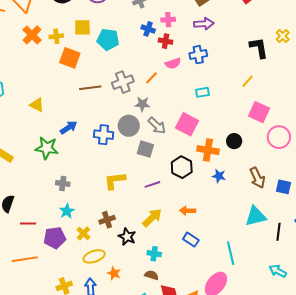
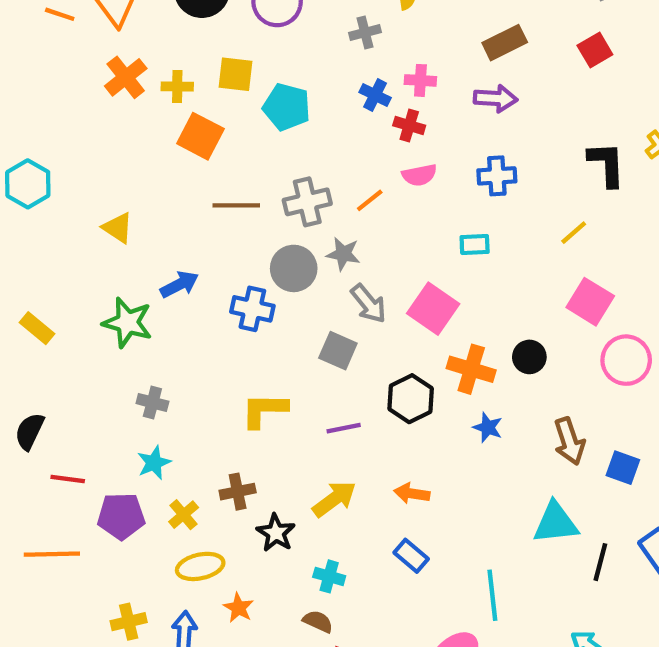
blue cross: (198, 55) -> (497, 176), moved
gray circle: (129, 126) -> (294, 268), moved

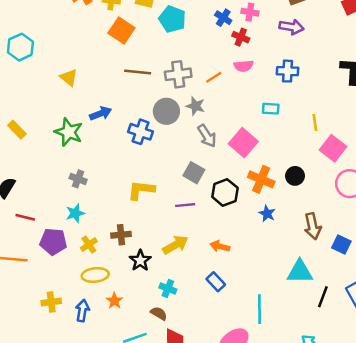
yellow line: (574, 233) -> (315, 123), moved, turned -63
gray square: (338, 351) -> (194, 173), moved

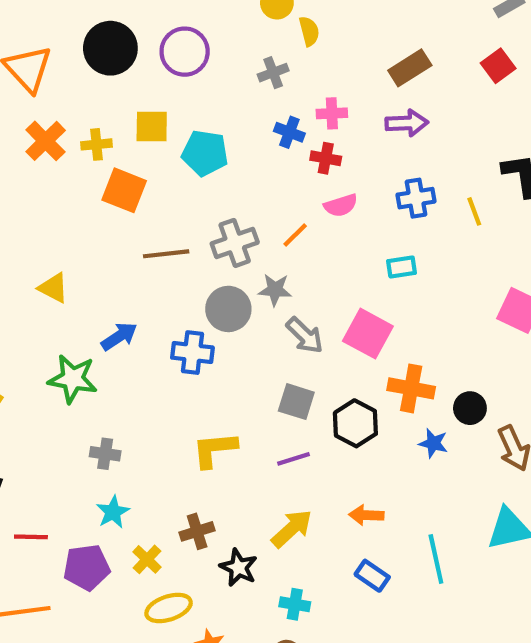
yellow line: (315, 123) -> (474, 211), moved
black circle: (295, 176) -> (470, 408), moved
cyan line: (260, 309) -> (436, 559), moved

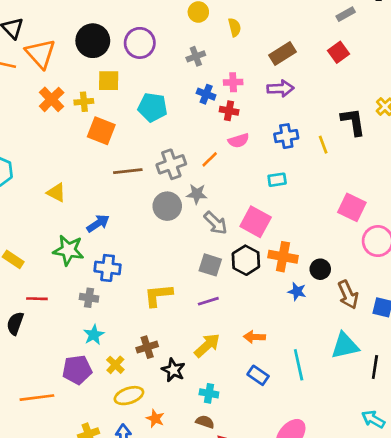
yellow semicircle: (309, 31) -> (235, 27), moved
yellow square: (152, 126) -> (109, 81), moved
blue cross: (192, 353) -> (108, 268), moved
black hexagon: (355, 423) -> (246, 260), moved
red line: (31, 537) -> (37, 299), moved

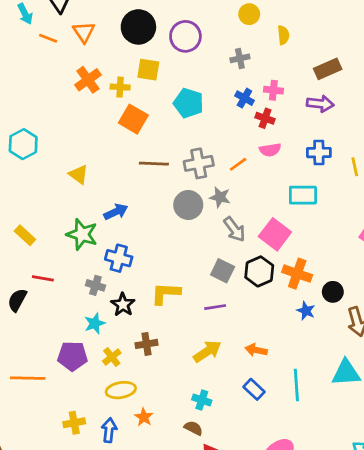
orange triangle: (41, 54) -> (84, 32), size x0.7
cyan rectangle: (277, 180) -> (303, 195), size x1.5
black star: (173, 370) -> (123, 305), moved

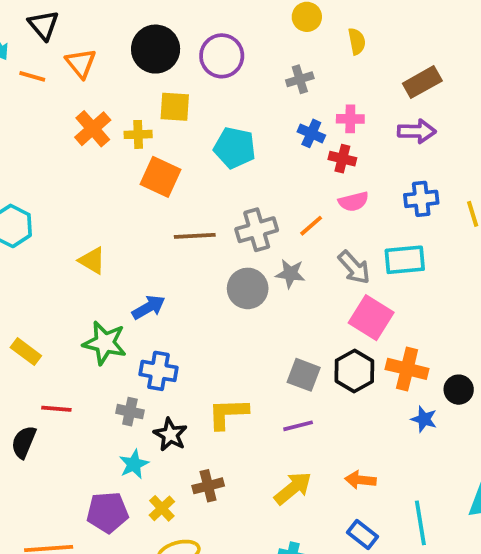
gray arrow: (234, 229) -> (354, 267), moved

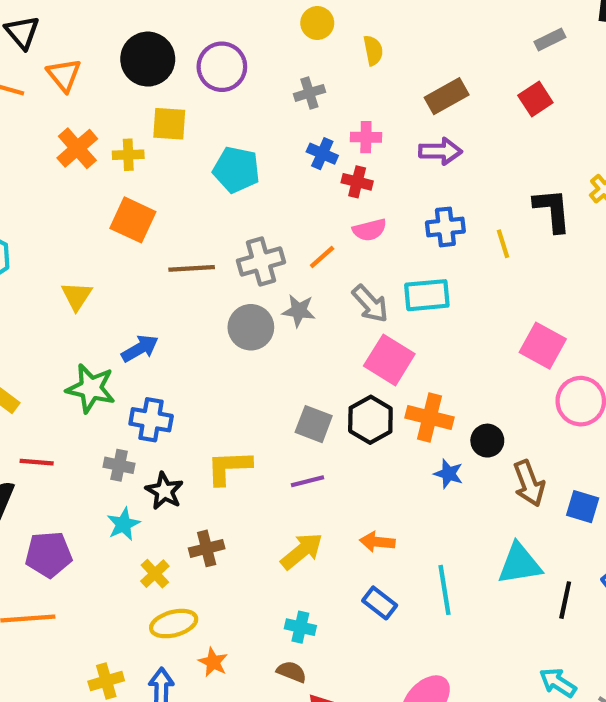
orange square: (160, 177) -> (133, 220), moved
yellow triangle: (92, 261) -> (77, 296), turned 32
purple pentagon: (107, 512) -> (49, 554), moved

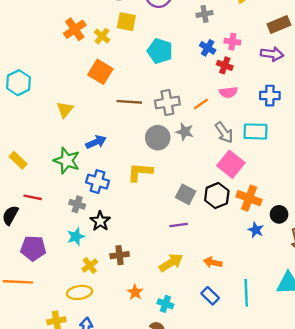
yellow cross: (128, 155) -> (102, 36), turned 35
yellow L-shape: (229, 467) -> (140, 172), moved
yellow ellipse: (174, 624) -> (80, 292), moved
orange star: (213, 662) -> (135, 292), moved

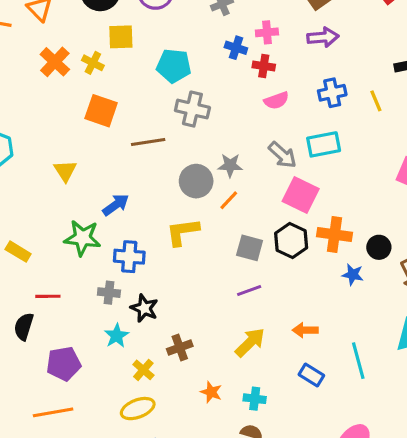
gray cross: (167, 103) -> (192, 109), moved, turned 35
orange line: (201, 104) -> (229, 200), moved

